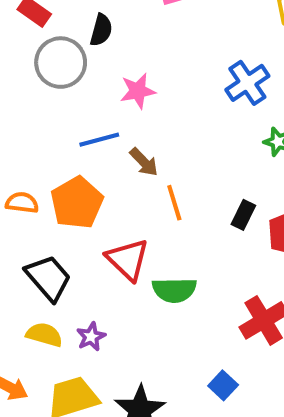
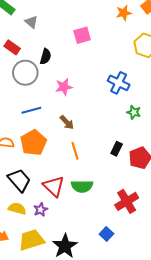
blue cross: (247, 83) -> (119, 83), turned -30
blue line: (99, 140) -> (31, 110), moved
orange line: (174, 203) -> (75, 151), moved
red triangle: (128, 260) -> (54, 186), moved

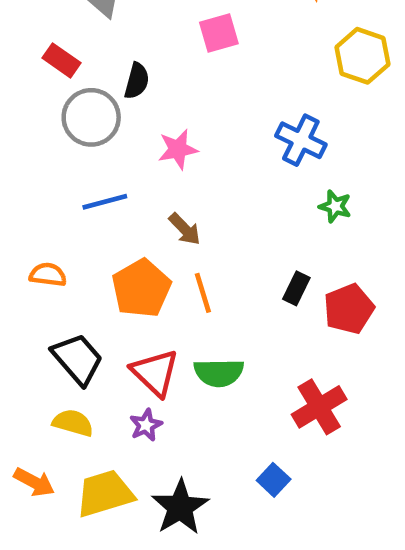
orange pentagon: (33, 143) -> (141, 288), moved
purple star: (41, 210) -> (146, 425), moved

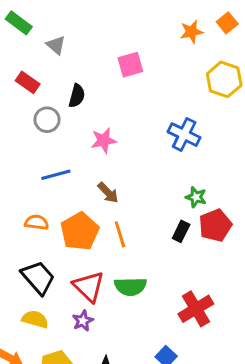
gray circle: (91, 117) -> (47, 120), size x0.7
green star: (335, 206) -> (196, 197), moved
orange semicircle: (48, 275) -> (37, 222), moved
red pentagon: (349, 309) -> (215, 225), moved

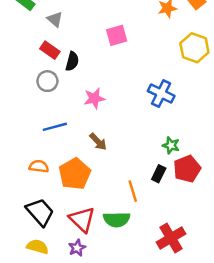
red rectangle: (28, 82) -> (50, 50), moved
orange line: (120, 234) -> (133, 191), moved

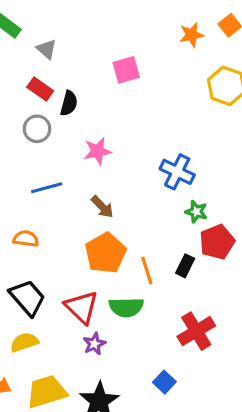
blue cross: (161, 93) -> (177, 172), moved
orange pentagon: (75, 174) -> (106, 253), moved
black rectangle: (159, 174) -> (185, 266), moved
yellow semicircle: (38, 247) -> (24, 342), turned -35
purple star: (77, 248) -> (94, 344), moved

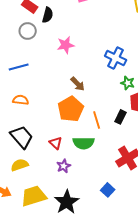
blue line: (47, 188) -> (19, 67), moved
brown arrow: (102, 207) -> (78, 84), moved
red triangle: (82, 307) -> (56, 143), size x0.6

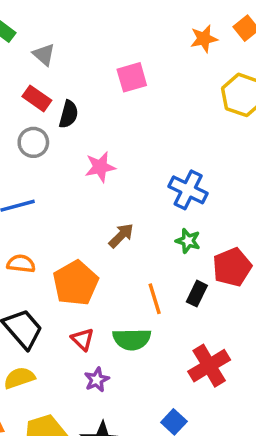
green star: (128, 83) -> (188, 241), moved
brown arrow: (78, 84) -> (121, 236), turned -91
orange pentagon: (71, 109) -> (76, 283), moved

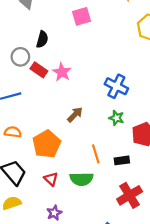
red rectangle: (37, 98) -> (39, 70), moved
pink star: (100, 167) -> (62, 72), turned -30
black rectangle: (197, 294) -> (122, 160), moved, turned 56
purple star: (97, 380) -> (54, 213), moved

